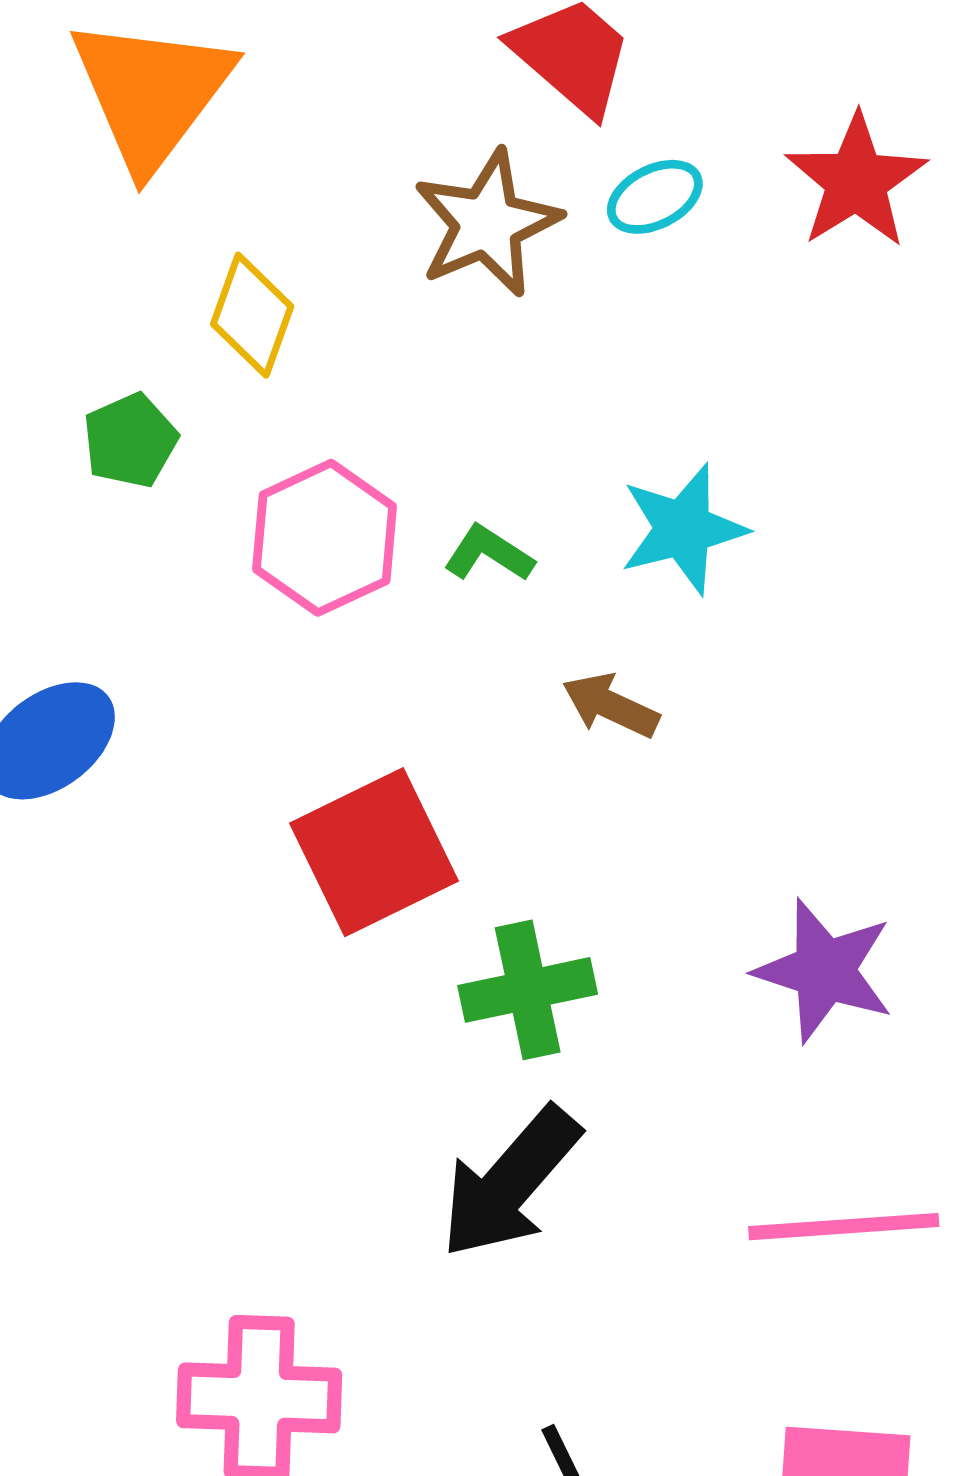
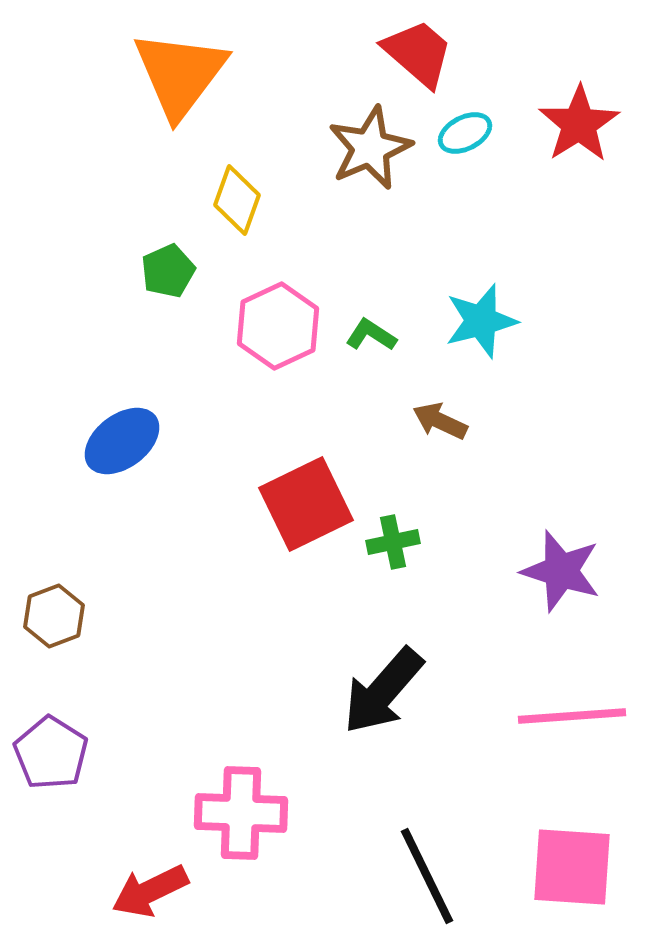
green cross: (528, 990) -> (393, 542), moved, size x0.7

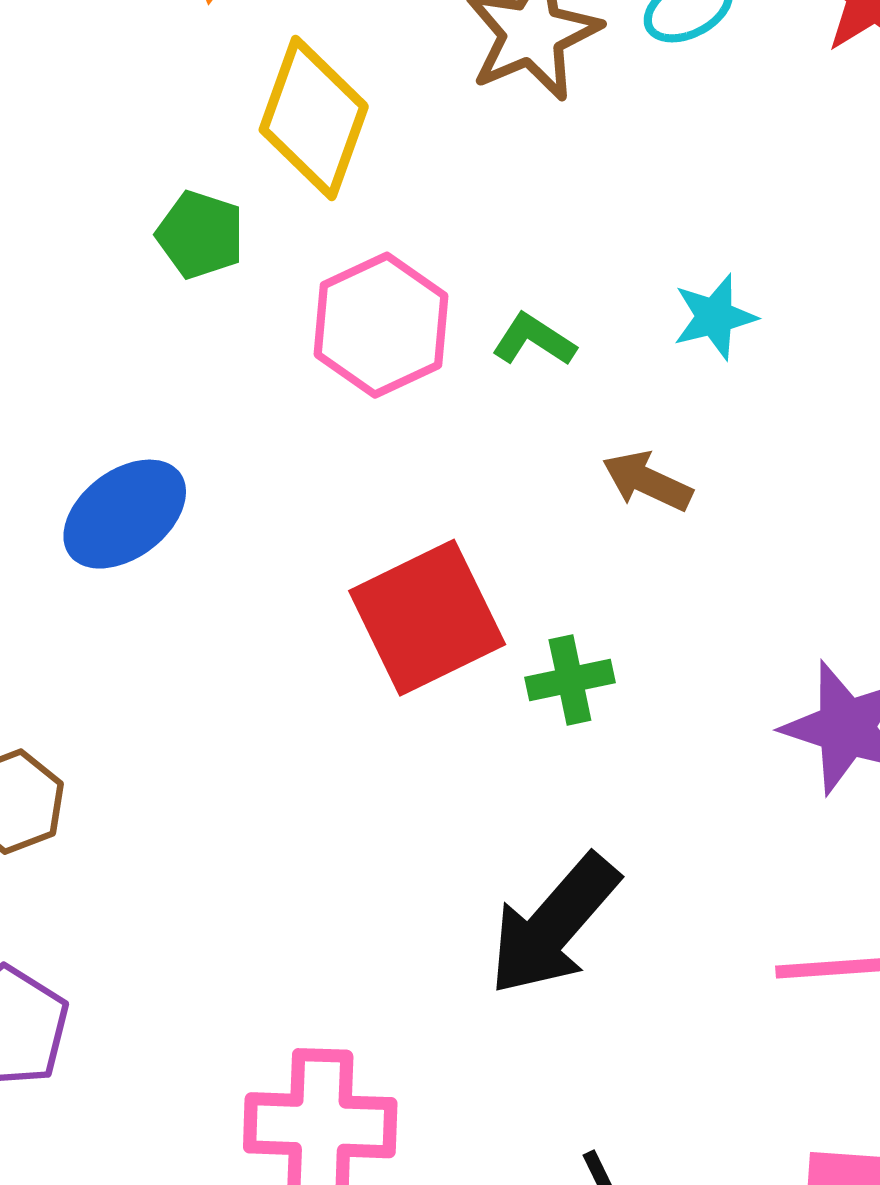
yellow diamond: (237, 200) -> (314, 118), size x1.4
green pentagon: (168, 271) -> (200, 235), turned -30
cyan star: (481, 321) -> (715, 317), size x0.7

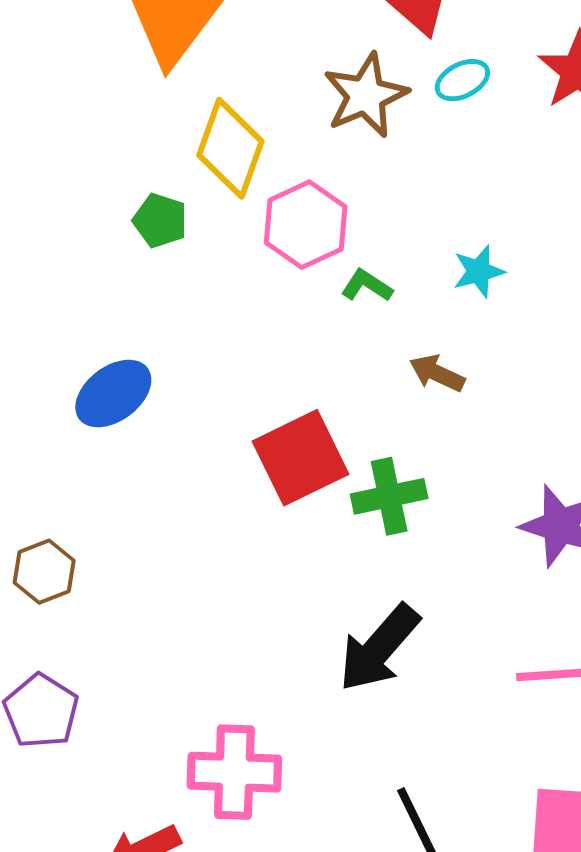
pink hexagon: (381, 325) -> (306, 225), moved
green cross: (570, 680) -> (389, 496), size x1.4

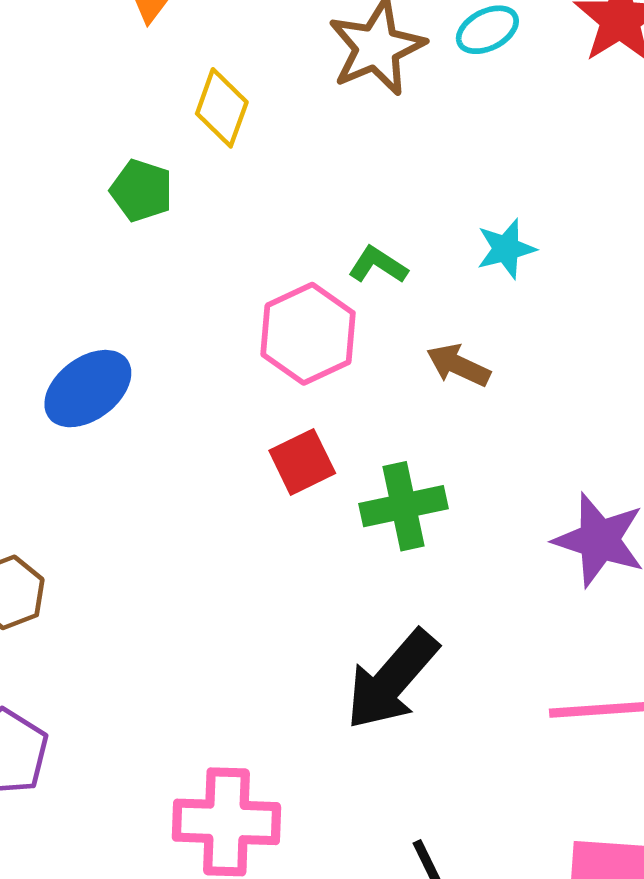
yellow diamond: (230, 148) -> (222, 108), size x0.7
pink hexagon: (306, 225) -> (308, 334), moved
red square: (301, 458) -> (302, 462), size x0.6

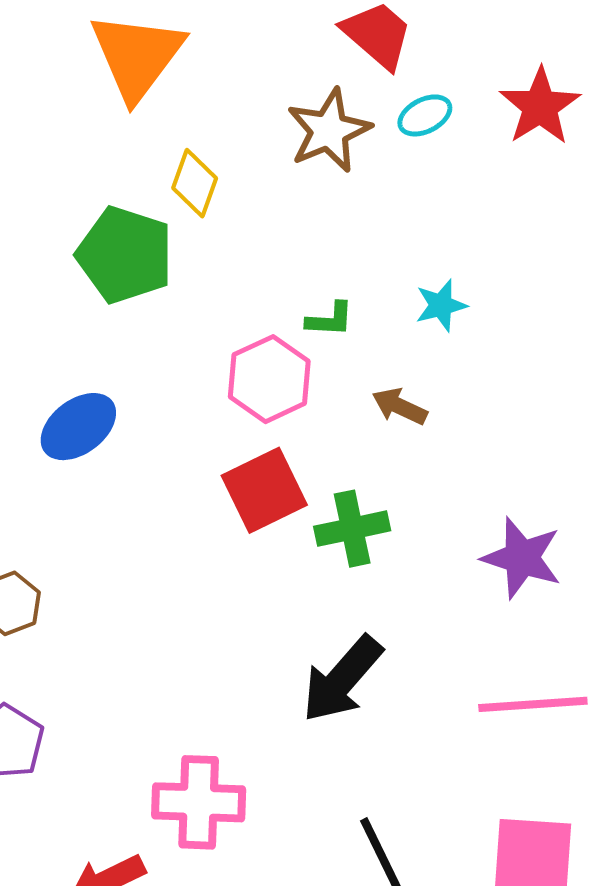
green pentagon: (141, 191) -> (125, 255), size x1.8
green L-shape: (378, 265) -> (330, 319), turned 150
red square: (302, 462) -> (264, 490), size x1.5

